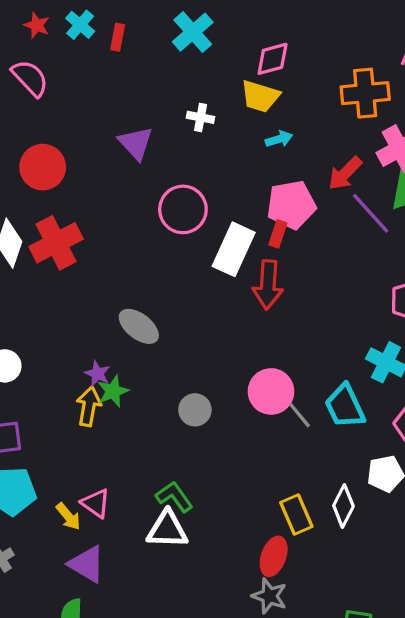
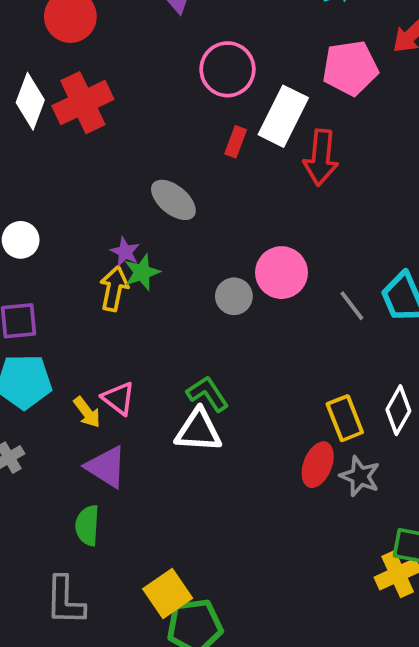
red rectangle: (278, 234) -> (236, 142), moved
pink circle: (271, 391) -> (281, 273), moved
gray star: (269, 596) -> (360, 476), moved

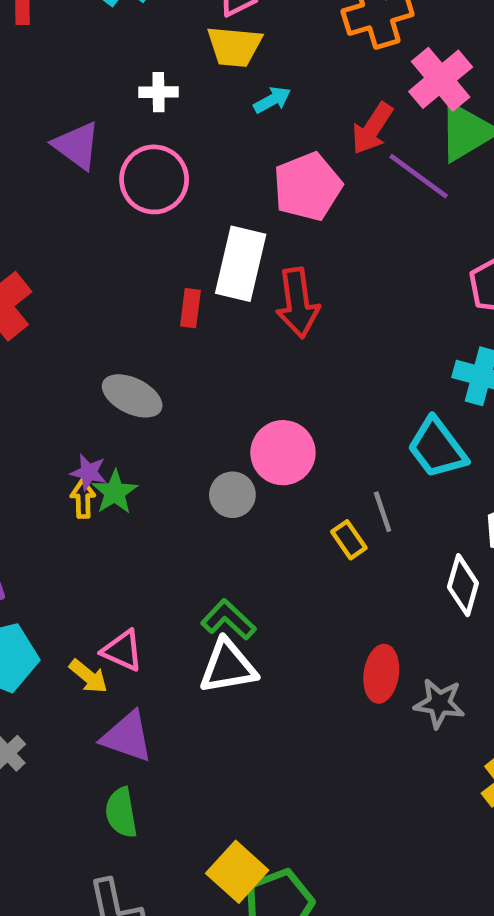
pink circle: (228, 69) -> (154, 179), moved
yellow arrow: (114, 288) -> (83, 499), moved, size x0.7
gray line: (352, 306) -> (383, 512), moved, turned 32
yellow rectangle: (345, 418) -> (349, 540), moved, size x0.7
gray star: (360, 476) -> (439, 703), moved

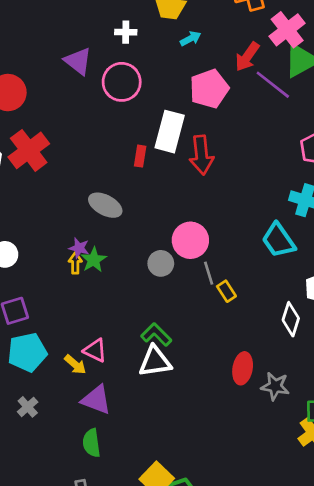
gray line: (383, 512) -> (209, 273), moved

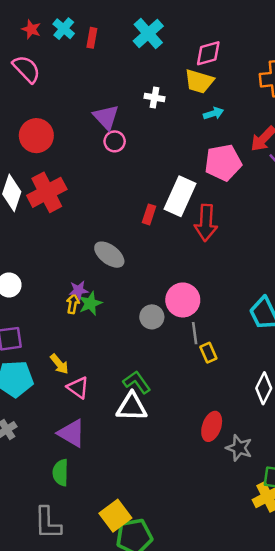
pink circle: (122, 82) -> (115, 141), moved, size x0.6
purple star: (79, 248) -> (79, 290), turned -30
yellow arrow: (75, 365) -> (59, 364), moved

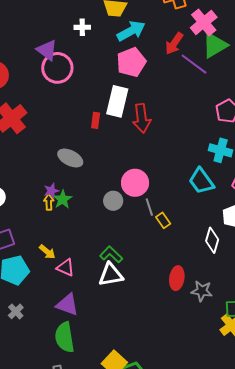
cyan arrow: (213, 113) -> (131, 31), size x1.8
pink circle: (115, 141) -> (57, 68), size x1.8
pink pentagon: (223, 163) -> (131, 62), moved
green semicircle: (61, 473) -> (65, 337), size x1.4

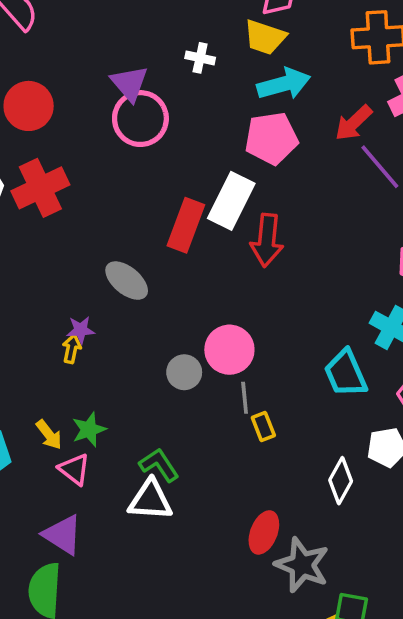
red rectangle: (96, 120) -> (186, 225), size x1.8
green star: (63, 199) -> (89, 429), moved
gray star: (202, 291) -> (302, 565), size x1.4

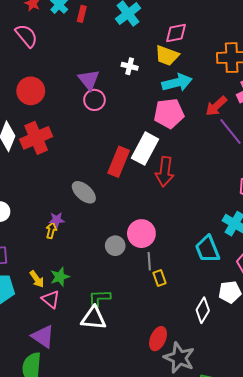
pink circle: (140, 119) -> (94, 100), size x0.7
green L-shape: (159, 465) -> (99, 298), turned -60

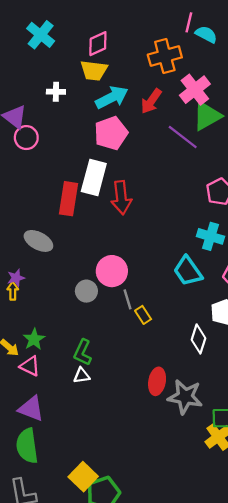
red arrow: (216, 106) -> (151, 101), moved
green L-shape: (99, 298) -> (83, 352), turned -50
white triangle: (94, 318) -> (82, 376), size x0.6

